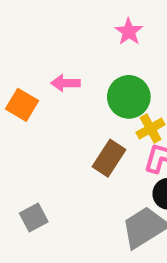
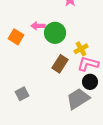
green circle: (129, 97) -> (55, 33), moved

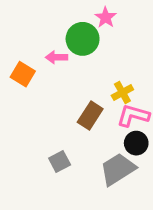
green circle: (55, 33) -> (83, 39), moved
gray square: (22, 94) -> (60, 161), moved

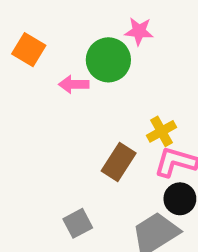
pink star: (106, 17) -> (139, 31), turned -30
orange square: (23, 74) -> (29, 50), moved

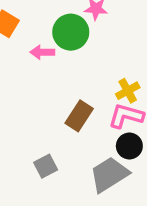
yellow cross: (162, 131) -> (128, 91), moved

